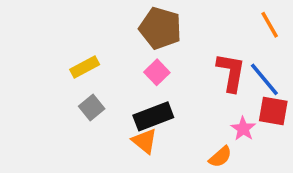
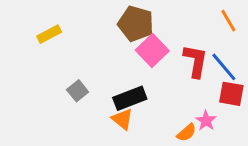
yellow rectangle: (85, 67) -> (49, 34), moved
pink square: (157, 72) -> (152, 50), moved, size x1.5
pink star: (243, 129) -> (206, 121), moved

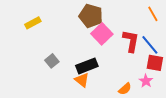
pink star: (206, 121) -> (146, 81), moved

